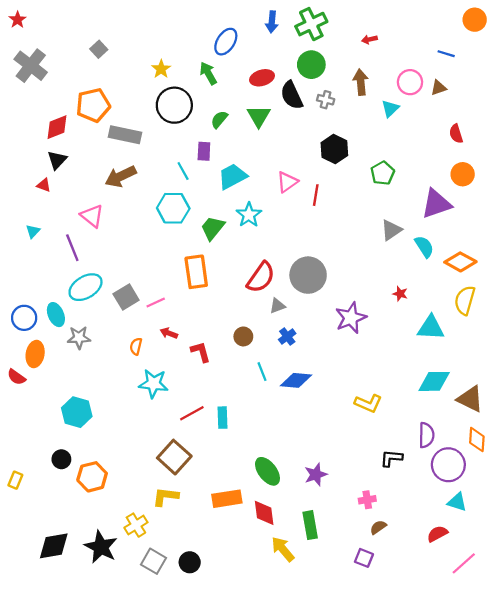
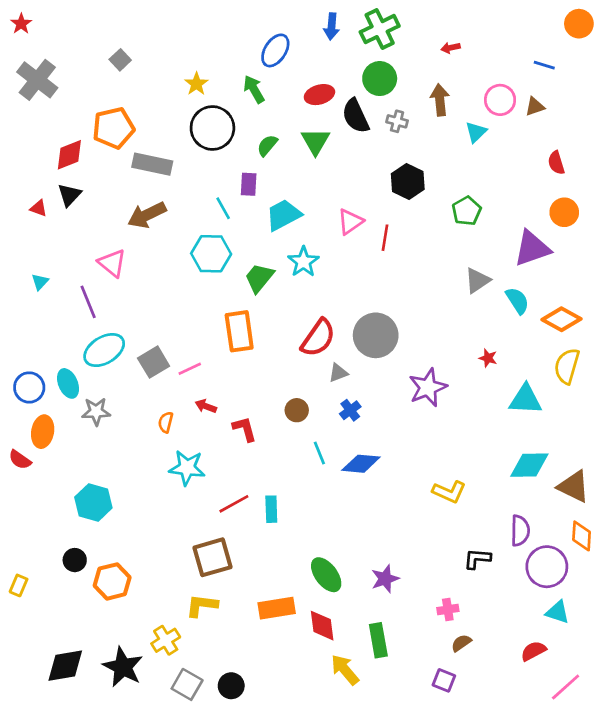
red triangle: (44, 185) -> (39, 208), moved
brown square: (174, 457) -> (212, 557), turned 32

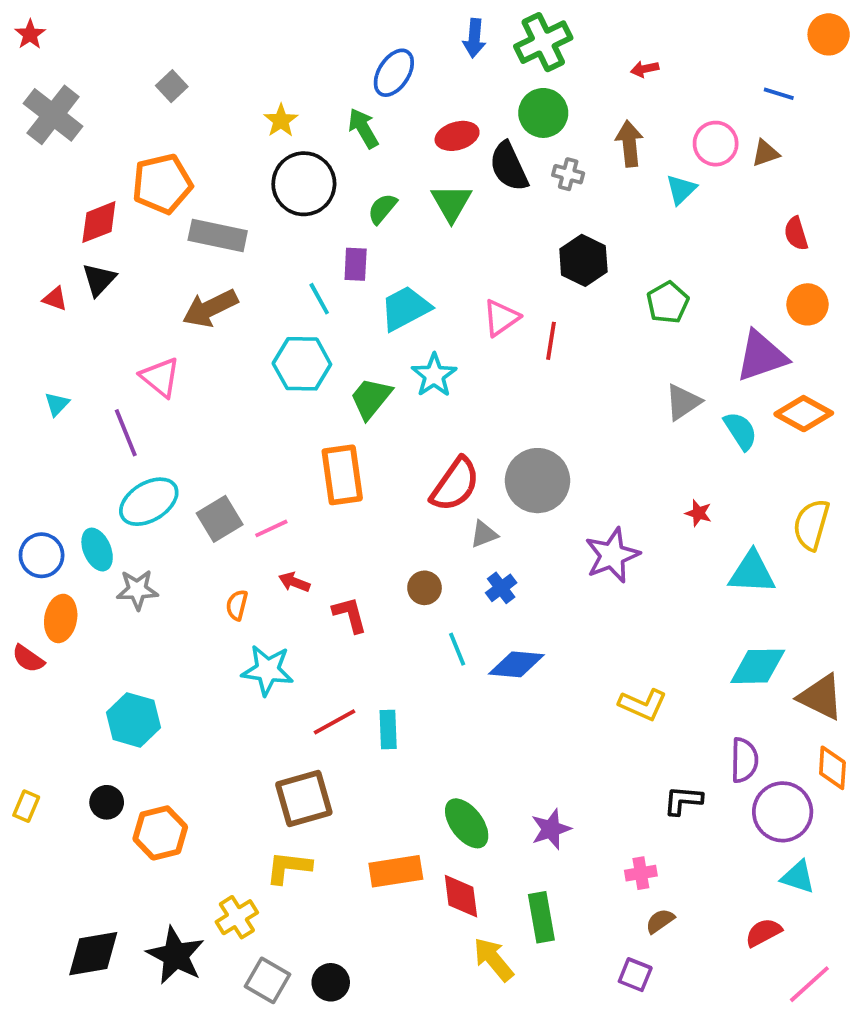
orange diamond: (562, 319) -> (804, 414), moved
yellow rectangle: (19, 585) -> (26, 806), moved

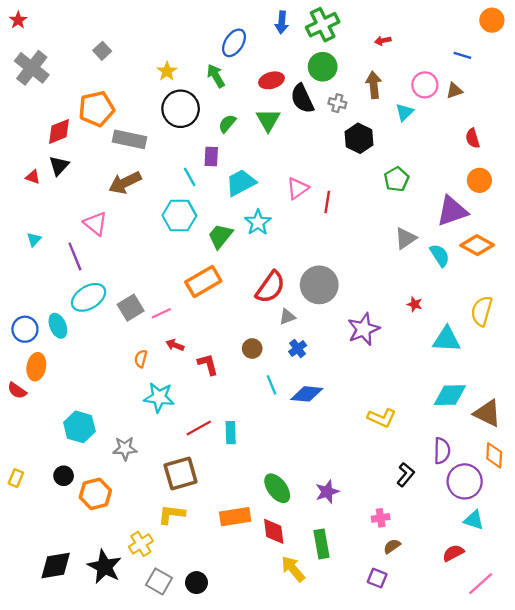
black hexagon: (583, 260) -> (359, 138), moved
orange rectangle: (342, 475) -> (203, 281), turned 68
gray star: (137, 590) -> (125, 448), moved
black L-shape: (683, 800) -> (406, 475), turned 125

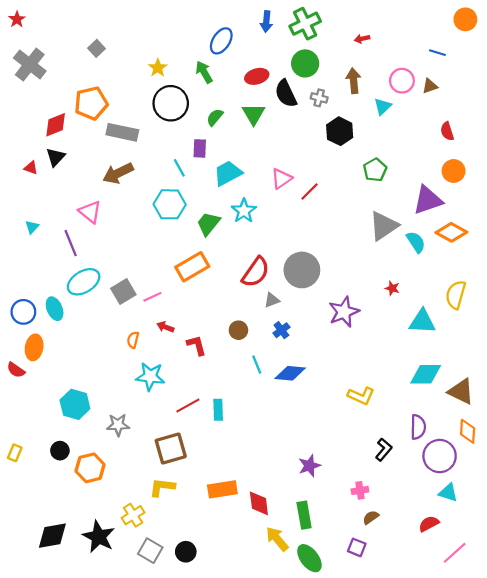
red line: (327, 202) -> (309, 191), turned 36
gray triangle: (406, 238) -> (384, 226), size x1.4
green ellipse: (277, 488) -> (309, 558), moved

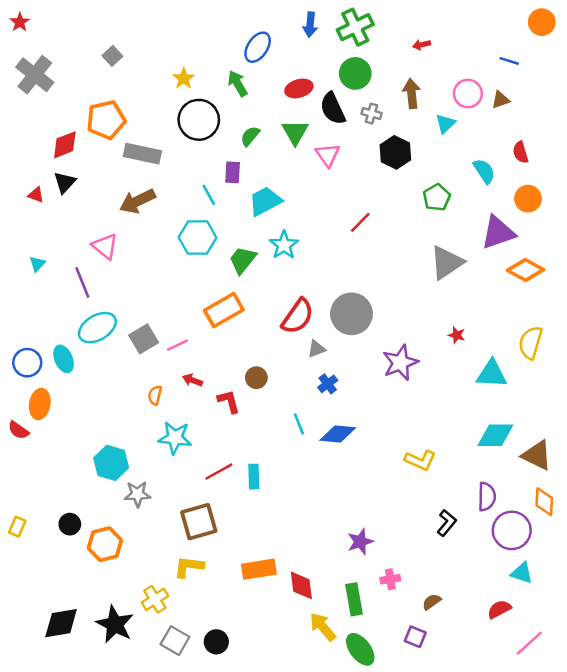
pink triangle: (281, 179) -> (328, 155), moved, turned -30
cyan semicircle: (416, 242) -> (484, 171), moved
brown circle: (238, 330) -> (256, 378), moved
cyan hexagon: (75, 404) -> (111, 463), moved
pink cross: (360, 490) -> (390, 579), moved

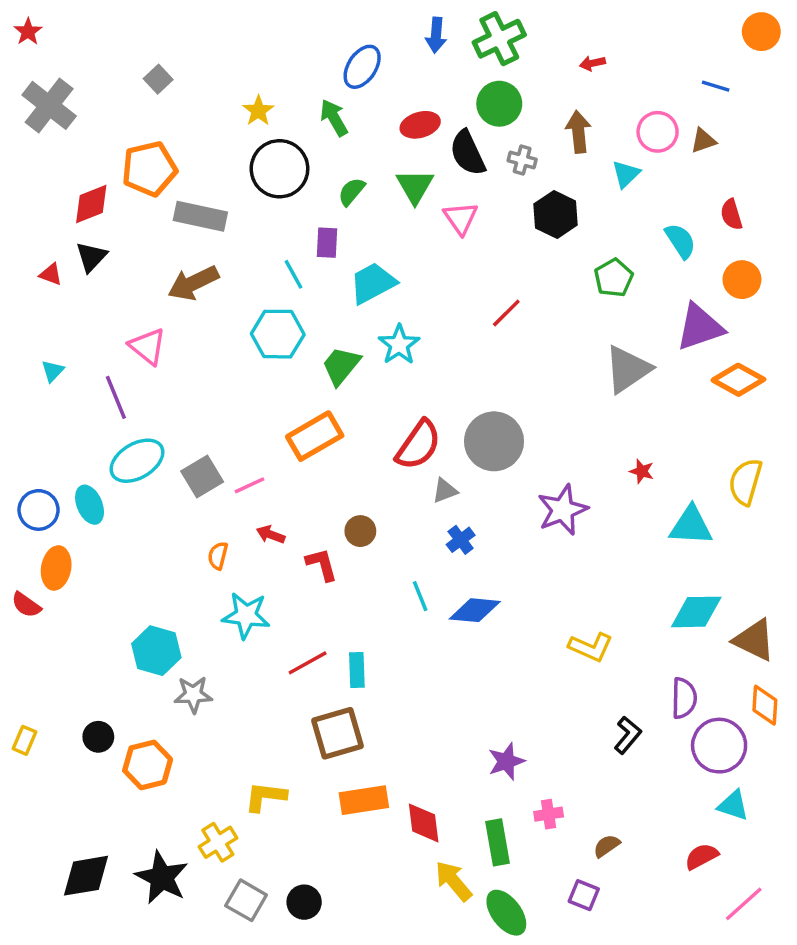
brown square: (199, 522) -> (337, 733), moved

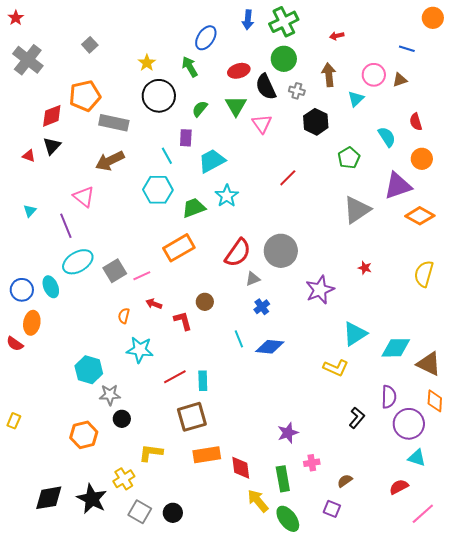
green trapezoid: (341, 366) -> (194, 208), turned 30
cyan triangle: (691, 526) -> (355, 334), moved, turned -36
black circle: (98, 737) -> (122, 419), moved

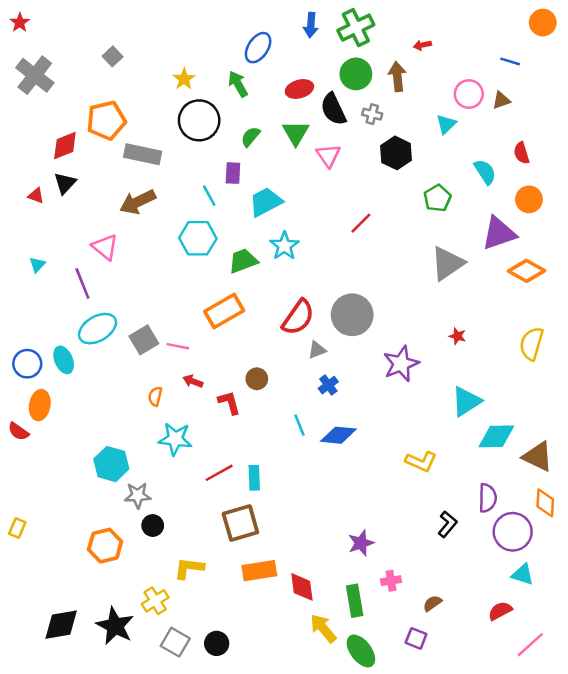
brown arrow: (329, 75) -> (397, 76), moved
pink line: (142, 276) -> (178, 346), turned 36
cyan triangle: (355, 334) -> (466, 401), moved

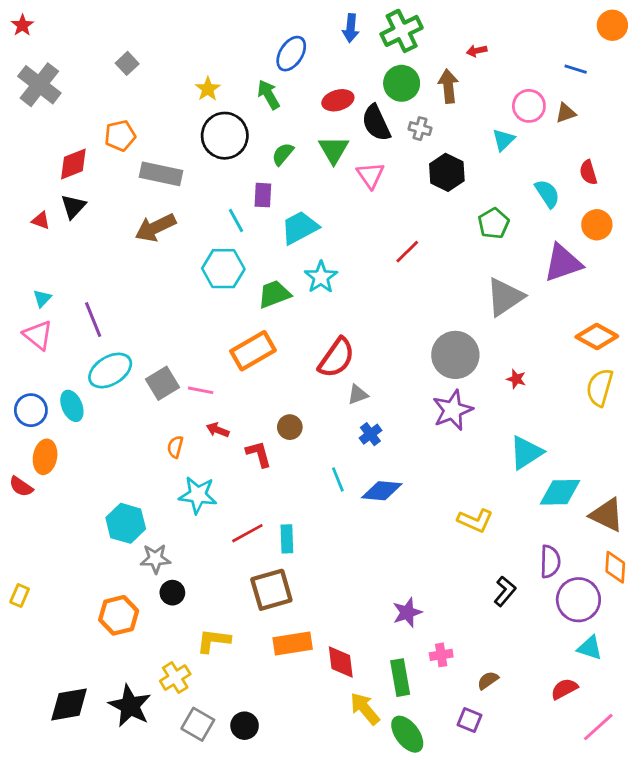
orange pentagon: (106, 120) -> (120, 136), size x0.7
pink triangle: (105, 247) -> (38, 335), moved
orange diamond: (526, 271) -> (597, 337), moved
gray circle: (352, 315) -> (455, 355), moved

